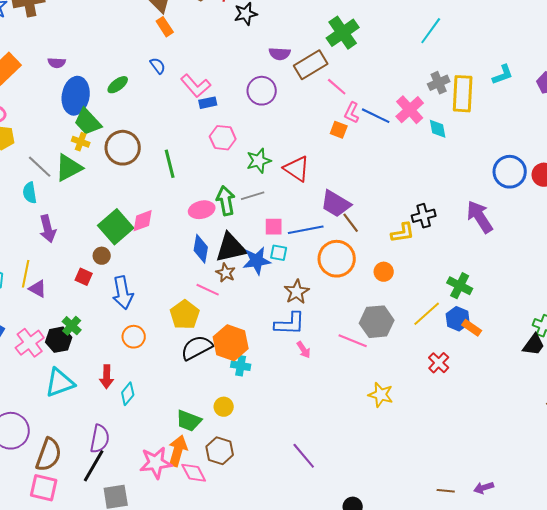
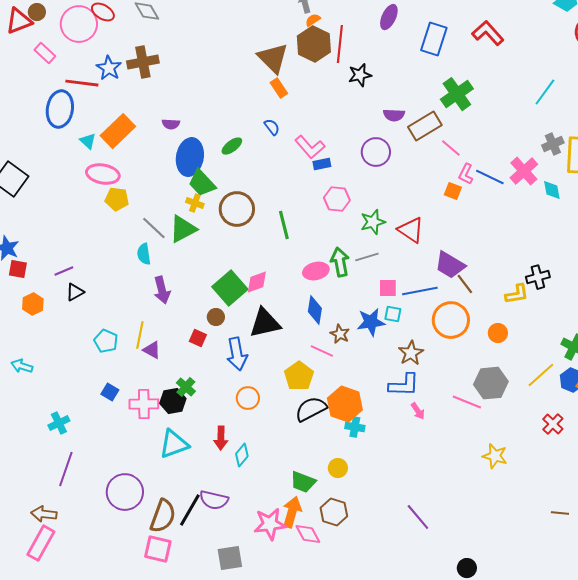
black triangle: (231, 248) -> (265, 323), moved
pink cross: (30, 343) -> (144, 404), turned 36
purple semicircle: (100, 439) -> (214, 500), turned 92
black line: (94, 466) -> (190, 510), moved
brown line: (446, 491) -> (560, 513), moved

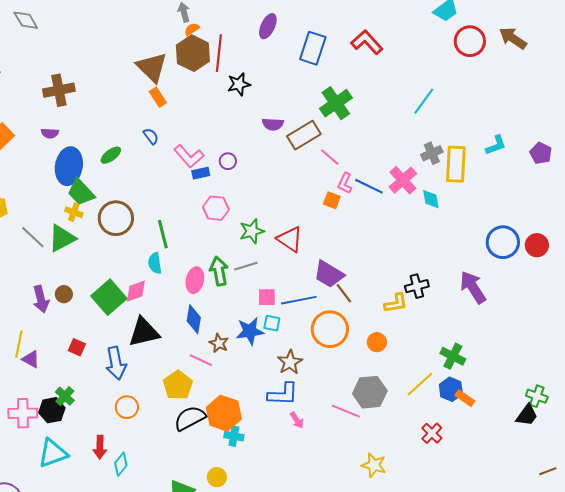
brown cross: (143, 62) -> (59, 90), moved
purple circle: (376, 152) -> (228, 161), moved, size x0.6
cyan semicircle: (144, 254) -> (155, 263), moved
pink ellipse: (316, 271) -> (195, 280), turned -65
brown circle: (216, 317) -> (64, 294), moved

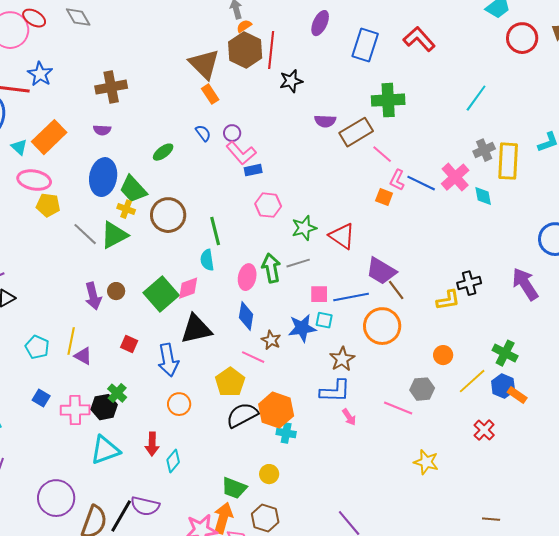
green cross: (336, 103) -> (388, 100), turned 32
purple circle: (228, 161) -> (232, 133), moved
blue ellipse: (69, 166) -> (103, 177), moved
orange circle: (377, 342) -> (443, 355), moved
gray hexagon: (370, 392) -> (422, 389), size x0.7

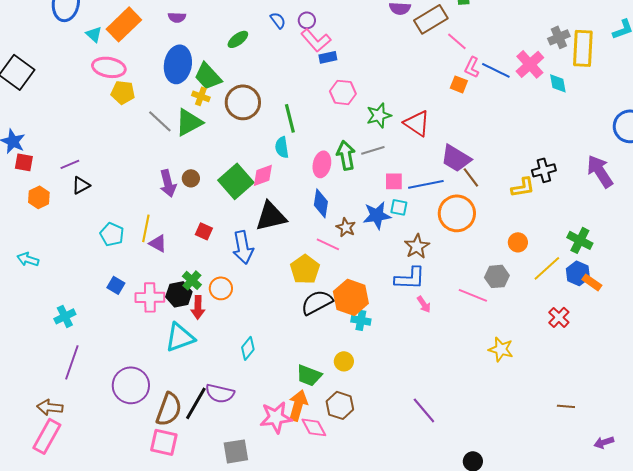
orange circle: (179, 404) -> (221, 288), moved
red arrow: (152, 444) -> (198, 307), moved

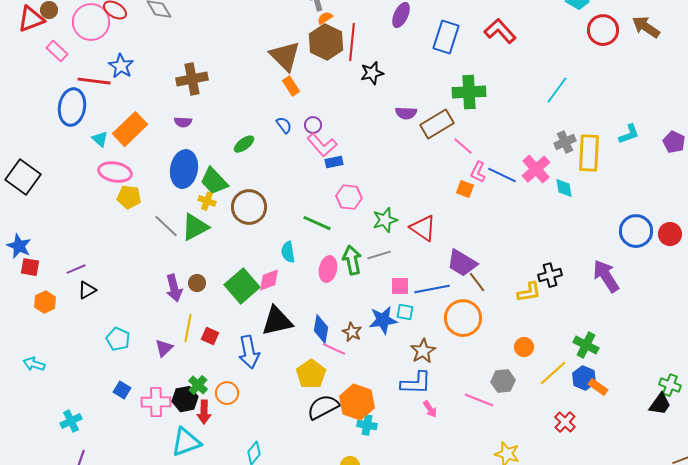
green line: (290, 118) -> (317, 223), moved, turned -52
blue diamond: (321, 203) -> (321, 329), moved
yellow line: (146, 228) -> (188, 328), moved
purple triangle: (158, 243) -> (164, 348), turned 48

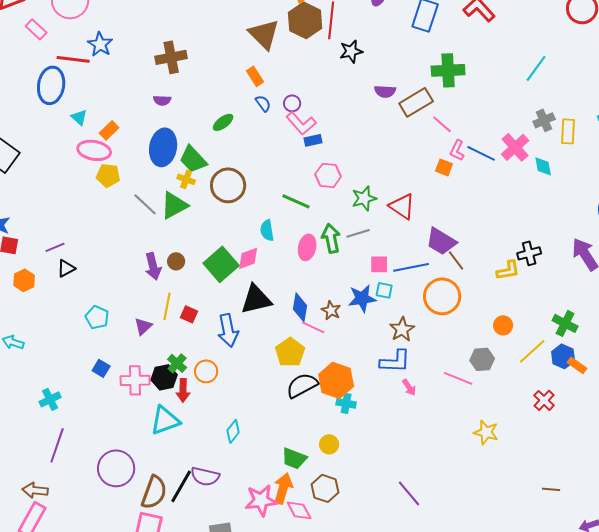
orange rectangle: (291, 86) -> (255, 76), moved
orange rectangle: (130, 129) -> (109, 130), moved, size x0.6
yellow rectangle: (589, 153) -> (568, 131), size x0.7

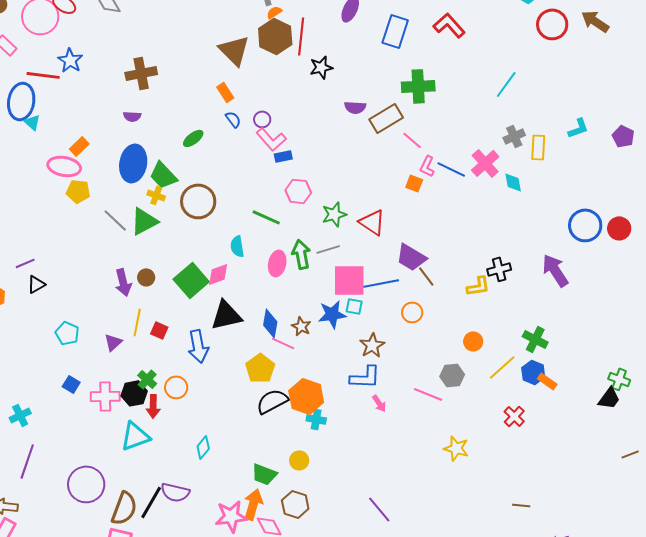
cyan triangle: (79, 117) -> (32, 122), moved
pink square: (379, 264) -> (349, 280), size x1.8
orange circle: (442, 296) -> (412, 312), size x0.6

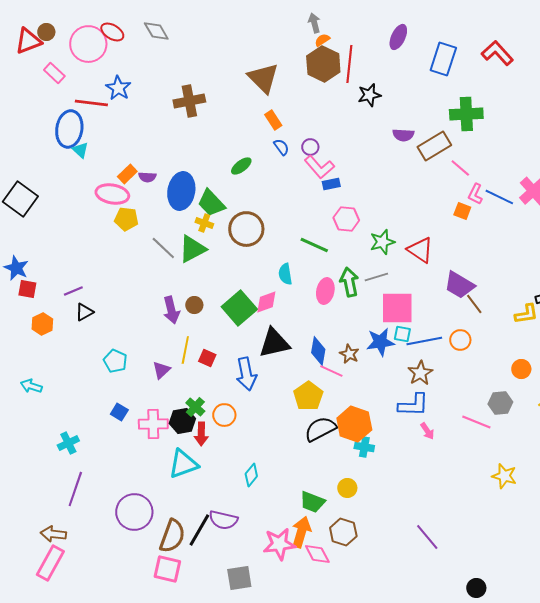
brown triangle: (234, 50) -> (263, 78), moved
purple semicircle: (132, 116) -> (147, 177), moved
blue line: (381, 283) -> (424, 341), moved

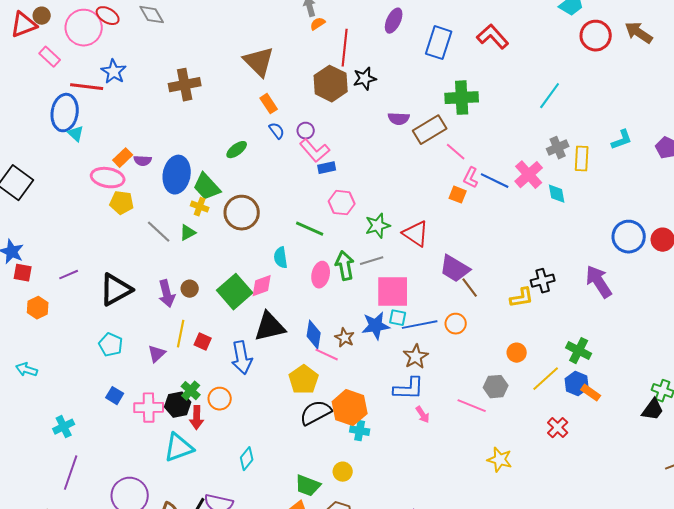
brown hexagon: (323, 64) -> (331, 84), moved
green triangle: (192, 249) -> (188, 233), size x0.6
black triangle: (84, 312) -> (116, 290), moved, size x1.8

